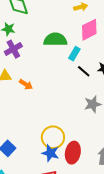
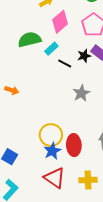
cyan rectangle: (74, 54) -> (51, 49), turned 32
blue star: (50, 153) -> (52, 151), turned -30

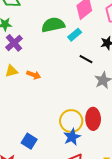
black line: (65, 64) -> (86, 59), moved
red ellipse: (74, 145) -> (93, 119), moved

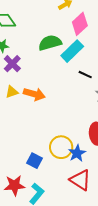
cyan rectangle: (75, 35) -> (72, 51), size x1.6
orange arrow: (34, 75) -> (34, 94), size x1.5
yellow circle: (71, 121) -> (61, 147), moved

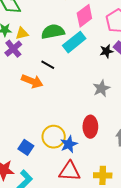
black line: (85, 75) -> (48, 65), moved
yellow triangle: (12, 92) -> (22, 33), moved
red triangle: (80, 180) -> (70, 171), turned -35

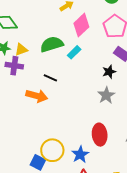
cyan rectangle: (74, 42) -> (74, 52), size x0.6
purple cross: (13, 49) -> (14, 66), turned -36
black star: (106, 51) -> (109, 72), moved
yellow circle: (54, 137) -> (52, 150), moved

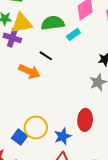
yellow triangle: (21, 50) -> (22, 23), size x1.6

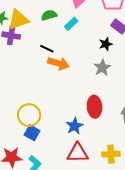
green semicircle: (53, 23) -> (49, 15), size x0.7
orange arrow: (29, 71) -> (58, 63), moved
yellow circle: (36, 128) -> (29, 115), moved

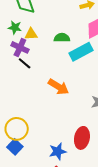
yellow triangle: (18, 20) -> (31, 34), size x0.6
cyan rectangle: (71, 24) -> (81, 52), size x1.6
black line: (47, 49) -> (25, 63), moved

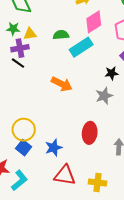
purple cross: (20, 47) -> (20, 48), turned -30
black line: (25, 63) -> (18, 63), moved
blue star: (58, 151) -> (54, 148), moved

